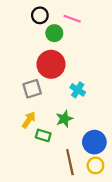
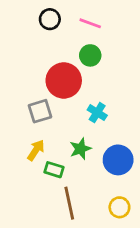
green circle: (54, 33) -> (90, 55), moved
blue circle: (94, 142) -> (118, 160), moved
brown line: (70, 162) -> (69, 203), moved

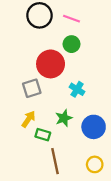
black circle: (50, 19) -> (39, 15), size x1.5

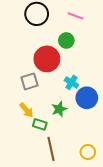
pink line: (72, 19) -> (76, 16), moved
yellow arrow: (28, 119) -> (26, 110), turned 105
blue circle: (94, 127) -> (87, 98), moved

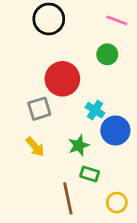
pink line: (76, 16) -> (117, 20), moved
green circle: (66, 40) -> (107, 54), moved
green rectangle: (40, 124) -> (90, 174), moved

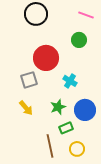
blue circle: (115, 130) -> (85, 110), moved
green rectangle: (90, 174) -> (66, 128), turned -40
yellow circle: (117, 203) -> (77, 149), moved

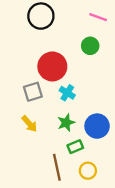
cyan cross: (70, 81) -> (67, 93), moved

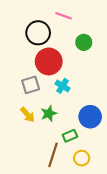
black circle: (41, 16) -> (38, 33), moved
pink line: (98, 17) -> (64, 16), moved
green star: (66, 123) -> (49, 114), moved
brown line: (57, 167) -> (53, 155), turned 30

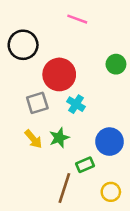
black circle: (38, 33) -> (23, 45), moved
green circle: (84, 42) -> (116, 64), moved
yellow circle: (82, 158) -> (111, 192), moved

